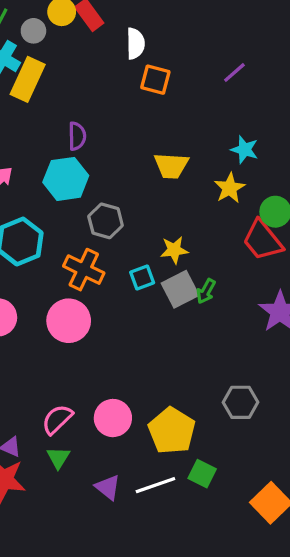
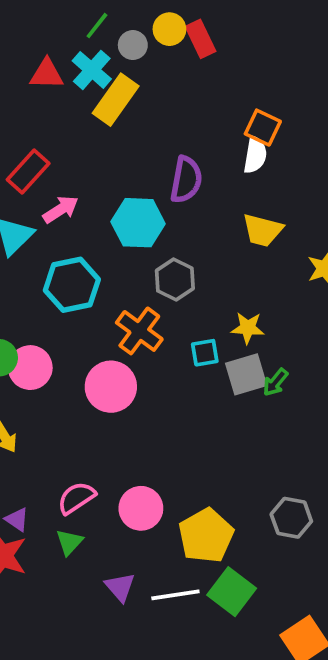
white semicircle: (135, 44) -> (255, 155), moved
purple semicircle: (77, 136) -> (186, 180), moved, size x1.4
green square: (202, 474) -> (232, 592), size x1.4

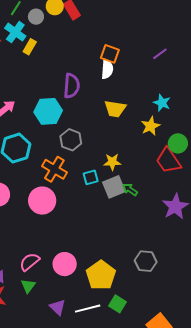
yellow rectangle: (116, 100) -> (30, 47), size x0.6
green arrow: (275, 382) -> (130, 190), turned 91
green square: (232, 592) -> (118, 304), size x0.7

